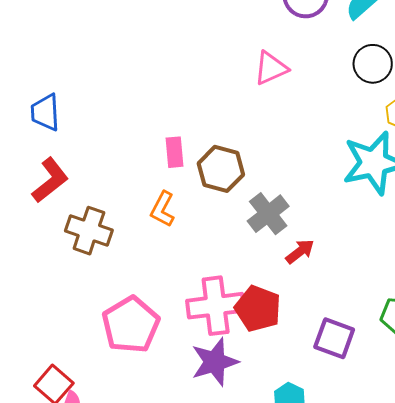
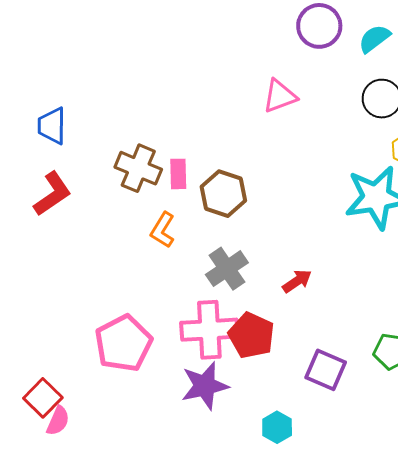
gray cross: (268, 214) -> (227, 269), moved
brown cross: (89, 231) -> (138, 168), moved

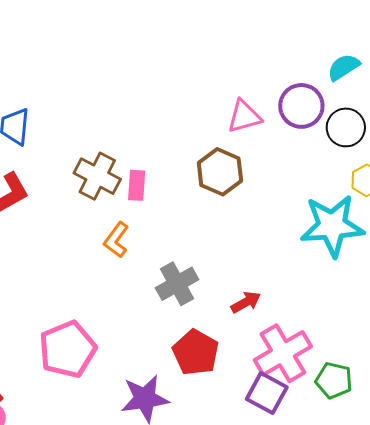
purple circle: (319, 26) -> (301, 106), moved
brown hexagon: (223, 194) -> (220, 172), moved
pink cross: (209, 330) -> (283, 353), moved, turned -32

